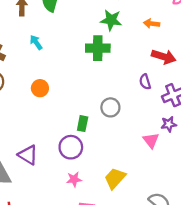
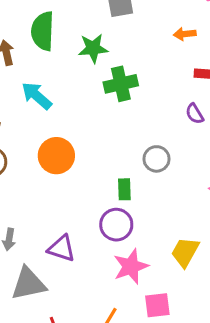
green star: (111, 20) -> (93, 48), moved
cyan arrow: (36, 42) -> (37, 96), size x1.5
orange circle: (40, 88) -> (56, 156), size x1.5
pink star: (74, 179) -> (131, 266), size x1.6

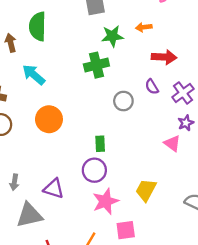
green star: (93, 48) -> (112, 36), moved
gray circle: (157, 159) -> (123, 101), moved

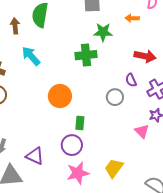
orange arrow: (144, 27) -> (132, 18), moved
gray circle: (123, 101) -> (115, 97), moved
orange circle: (49, 119) -> (60, 96), moved

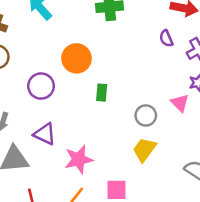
gray circle: (115, 97) -> (146, 115), moved
purple circle: (72, 145) -> (41, 86), moved
pink star: (78, 173) -> (79, 159), moved

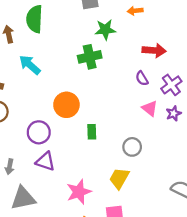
pink triangle: (180, 103) -> (150, 108), moved
purple triangle: (45, 134) -> (45, 161), moved
yellow trapezoid: (144, 150) -> (119, 178), moved

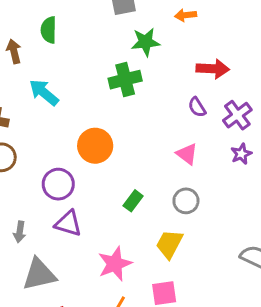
green semicircle: (34, 19) -> (49, 30), size x0.7
pink triangle: (150, 108) -> (187, 154), moved
green rectangle: (92, 132) -> (133, 201), moved, turned 40

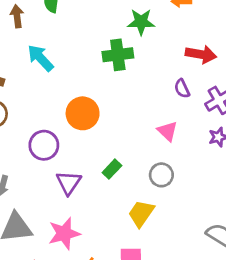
purple triangle: (68, 223) -> (69, 183), moved, turned 40
pink star: (115, 264) -> (64, 233), moved

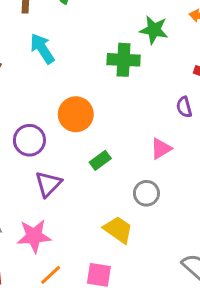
pink triangle: (167, 131) -> (161, 149), turned 35
green rectangle: (112, 169) -> (100, 160), moved
yellow trapezoid: (141, 213) -> (118, 230), turned 80

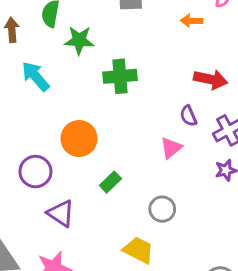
green star: (154, 30) -> (79, 40), moved
pink triangle: (161, 149) -> (171, 148), moved
purple triangle: (48, 184) -> (61, 213), turned -32

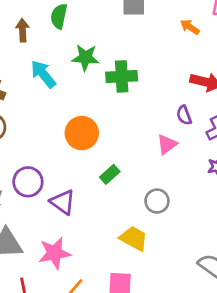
orange arrow: (192, 21) -> (190, 27), turned 30
green star: (79, 40) -> (85, 58), moved
purple circle: (35, 172) -> (28, 182), moved

